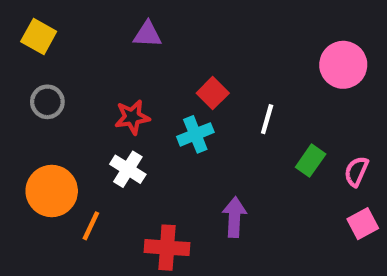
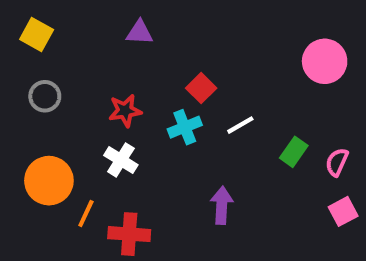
white line: (267, 119) -> (240, 125), moved, turned 44
red cross: (167, 248) -> (129, 234), moved

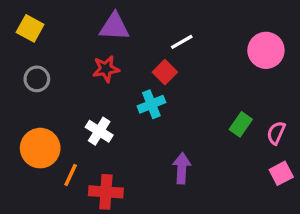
purple triangle: (139, 32) -> (114, 27), size x1.4
red star: (125, 111) -> (106, 69), moved
white line: (240, 125) -> (182, 42), moved

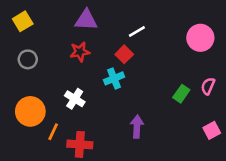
yellow square: (30, 28) -> (23, 21), turned 30
pink semicircle: (276, 133) -> (208, 86), moved

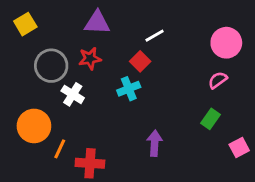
gray circle: (28, 59) -> (51, 66), moved, size x1.5
pink semicircle: (208, 86) -> (218, 80), moved, turned 30
green rectangle: (181, 94) -> (211, 119), moved
white cross: (75, 99) -> (73, 94), moved

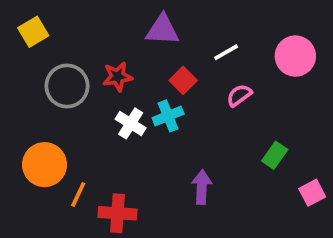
purple triangle: (97, 23) -> (162, 30), moved
white line: (155, 36) -> (226, 52), moved
pink semicircle: (218, 80) -> (239, 95), moved
white cross: (73, 94) -> (131, 123), moved

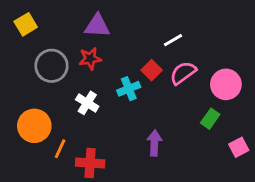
purple triangle: (162, 30) -> (97, 26), moved
pink circle: (295, 56) -> (226, 84), moved
red square: (183, 80) -> (152, 70), moved
pink semicircle: (239, 95) -> (183, 73), size x1.4
white cross: (131, 123) -> (87, 103), moved

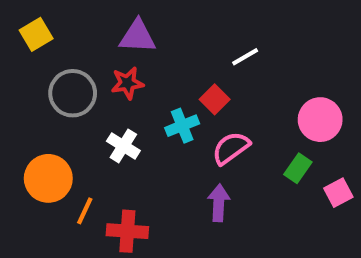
pink semicircle: (183, 73) -> (231, 148), moved
pink square: (239, 147) -> (338, 193), moved

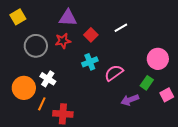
red square: (215, 99) -> (91, 35), moved
white cross: (123, 146) -> (48, 79), moved
purple arrow: (219, 203) -> (130, 100), moved, turned -114

